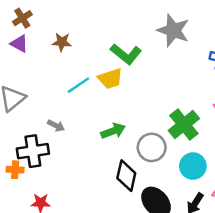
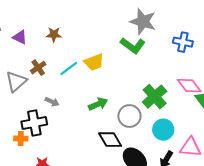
brown cross: (22, 18) -> (38, 68), moved
green L-shape: (126, 54) -> (133, 45), moved
black diamond: (126, 176) -> (110, 140), turned -40

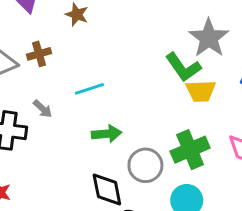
yellow trapezoid: (94, 62) -> (201, 91), moved
cyan line: (69, 68) -> (89, 89), moved

